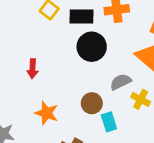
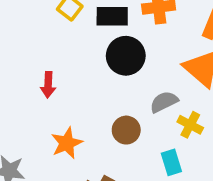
orange star: (46, 113) -> (67, 143), turned 30
cyan rectangle: (109, 122) -> (171, 162), moved

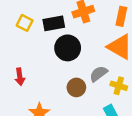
brown circle: (126, 130) -> (76, 87), moved

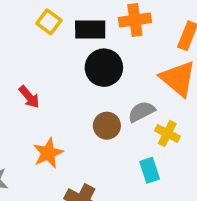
red arrow: (20, 77) -> (29, 97), turned -42

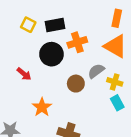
orange cross: (135, 20) -> (77, 42), moved
black circle: (104, 68) -> (51, 54), moved
cyan rectangle: (150, 170) -> (117, 103), moved

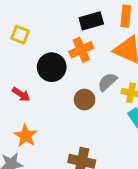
black rectangle: (55, 25) -> (91, 21), moved
orange star: (42, 107) -> (26, 136), moved

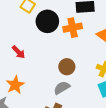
black circle: (52, 67) -> (47, 21), moved
gray semicircle: (107, 82) -> (62, 88), moved

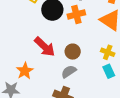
red arrow: (19, 52) -> (45, 47), moved, size x1.6

